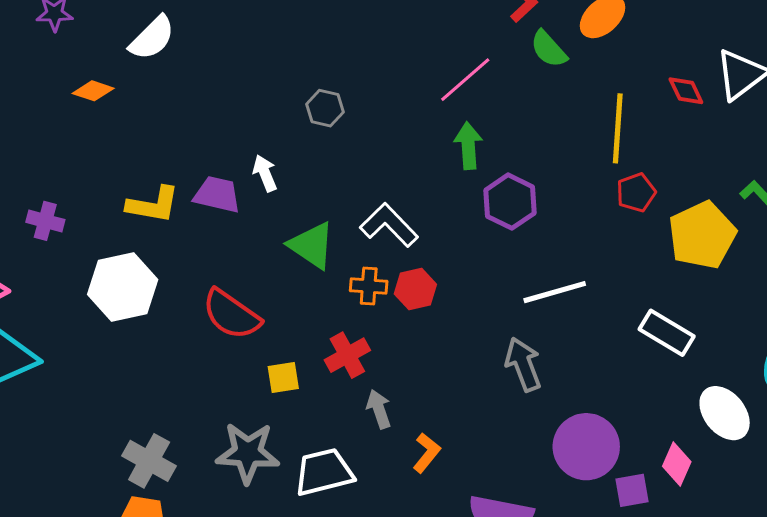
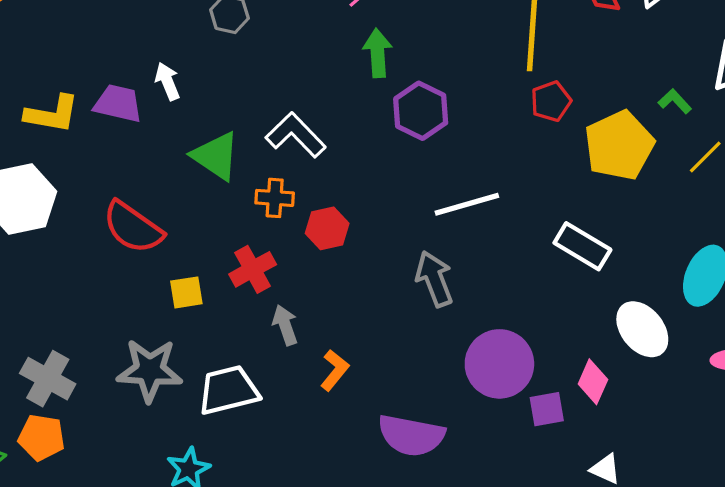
red hexagon: (415, 289) -> (327, 228), moved

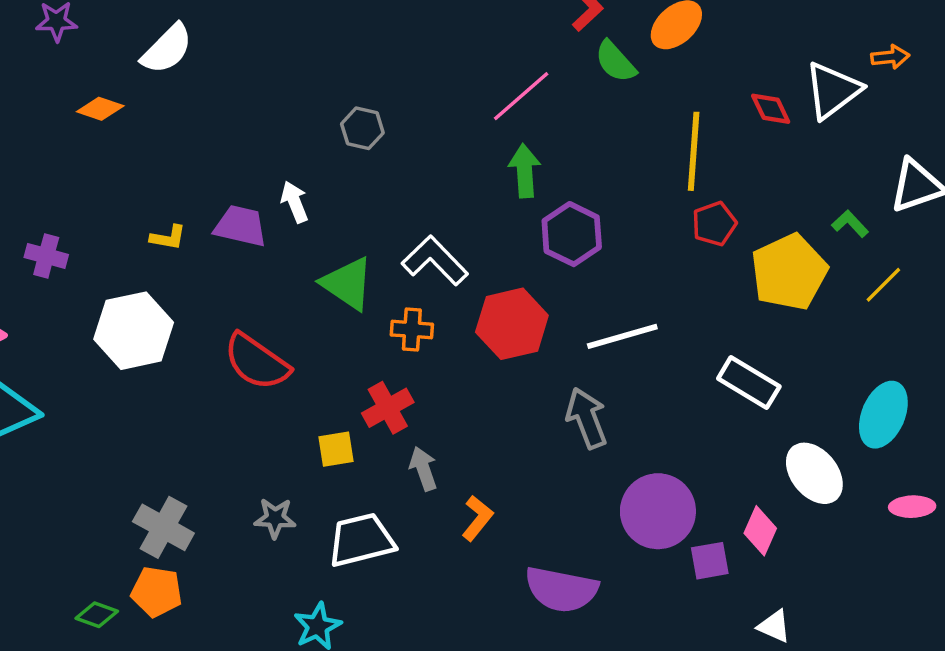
yellow L-shape: (52, 114) -> (168, 238), size x0.6
red hexagon: (327, 228) -> (512, 324), moved, size x1.5
yellow square: (186, 292) -> (336, 449), moved
gray star: (150, 370) -> (275, 518), size x0.6

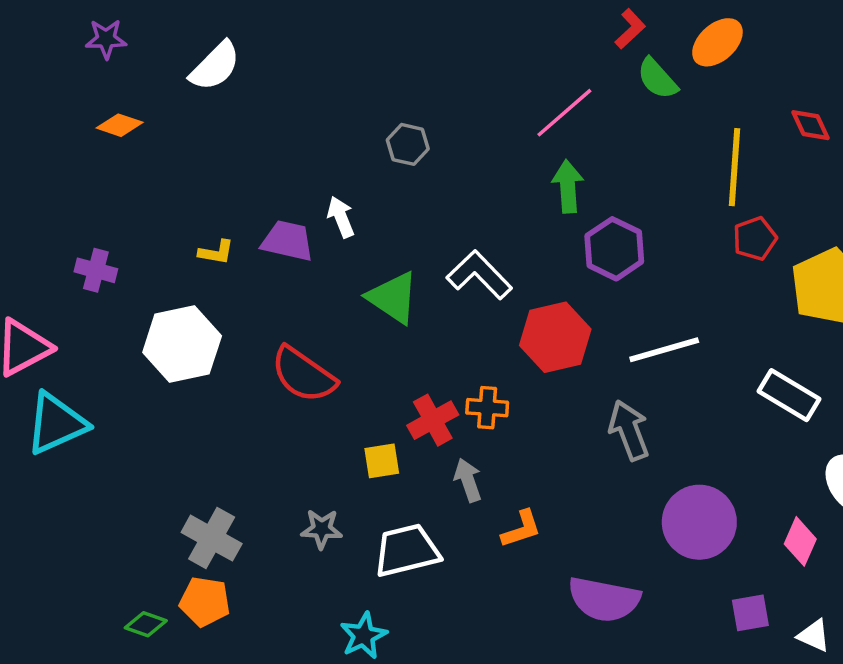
orange diamond: (100, 109) -> (120, 125), moved
orange cross: (412, 330) -> (487, 408), moved
orange L-shape: (477, 518) -> (521, 529), turned 33
purple square: (710, 561) -> (750, 613), moved

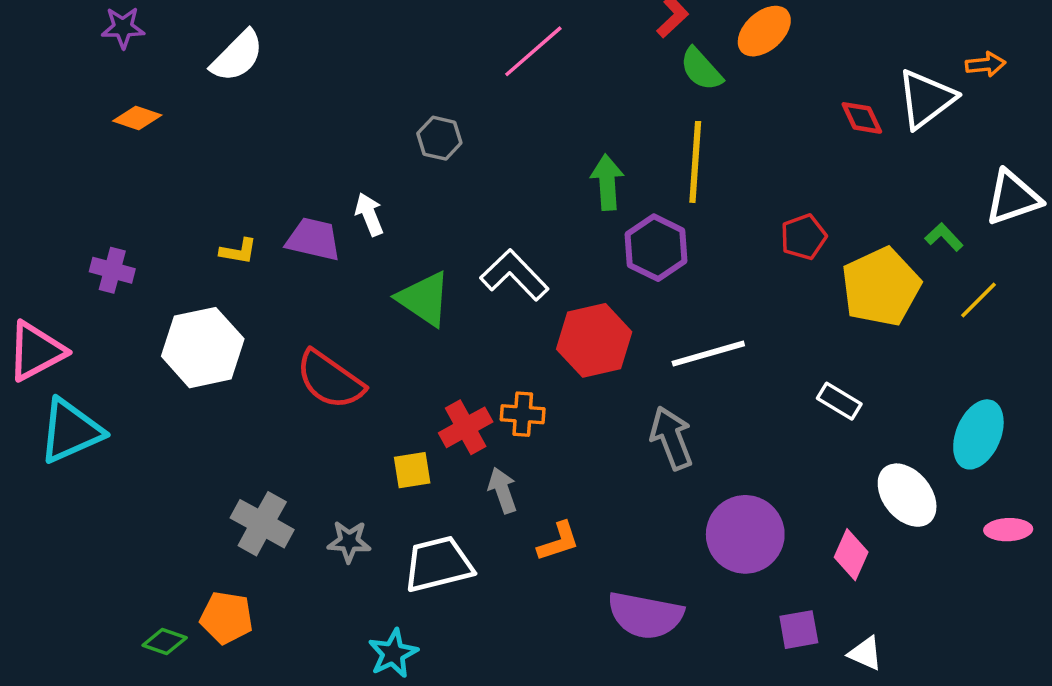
pink line: (564, 113) -> (533, 51), moved
yellow line: (734, 167) -> (695, 162), moved
white rectangle: (789, 395) -> (839, 401), size x0.7
gray cross: (212, 538) -> (262, 524), moved

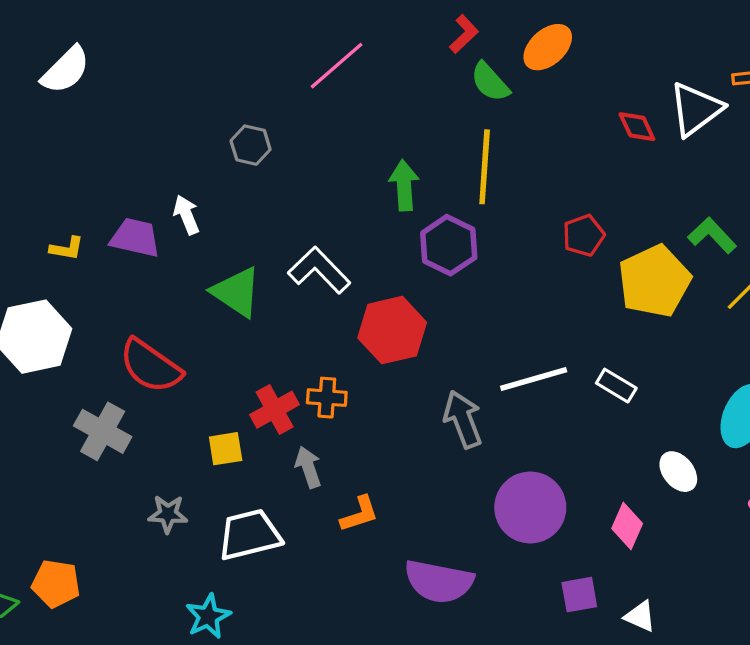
green L-shape: (944, 237) -> (712, 235), size x1.4
white line: (708, 354) -> (534, 379), moved
white ellipse: (907, 495) -> (678, 472), size x0.7
gray cross: (262, 524) -> (103, 431), moved

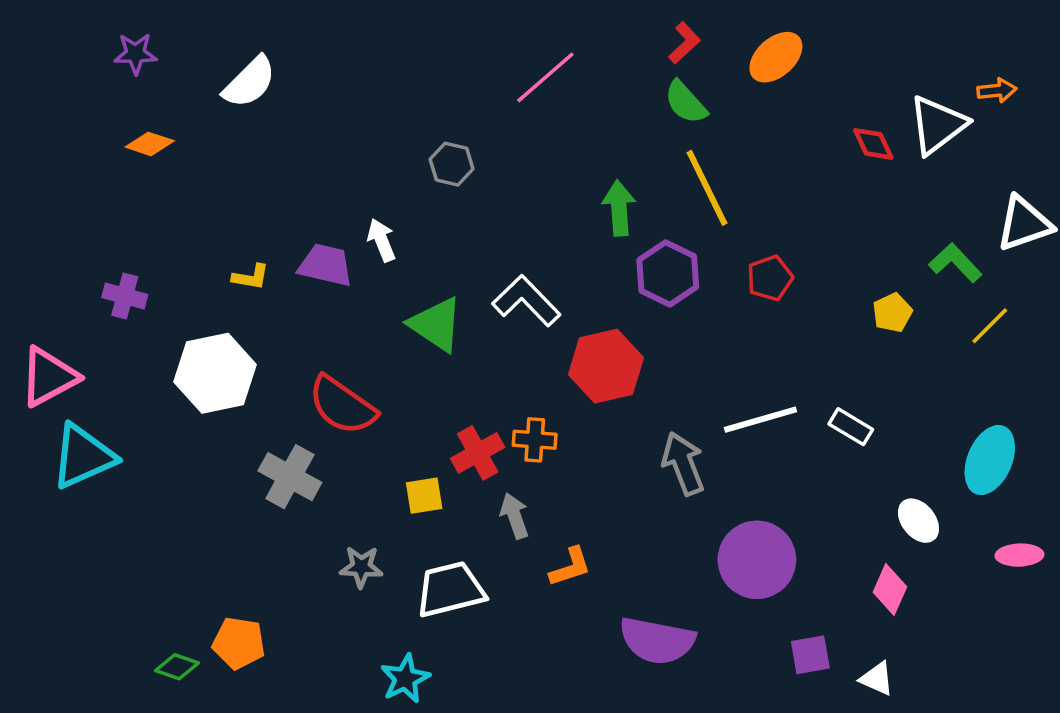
green semicircle: (490, 82) -> (686, 102), moved
yellow line: (485, 167) -> (707, 188), turned -30
red pentagon: (584, 235) -> (770, 278), moved
yellow pentagon: (654, 281) -> (892, 313), size x0.5
pink diamond: (627, 526) -> (890, 589), moved

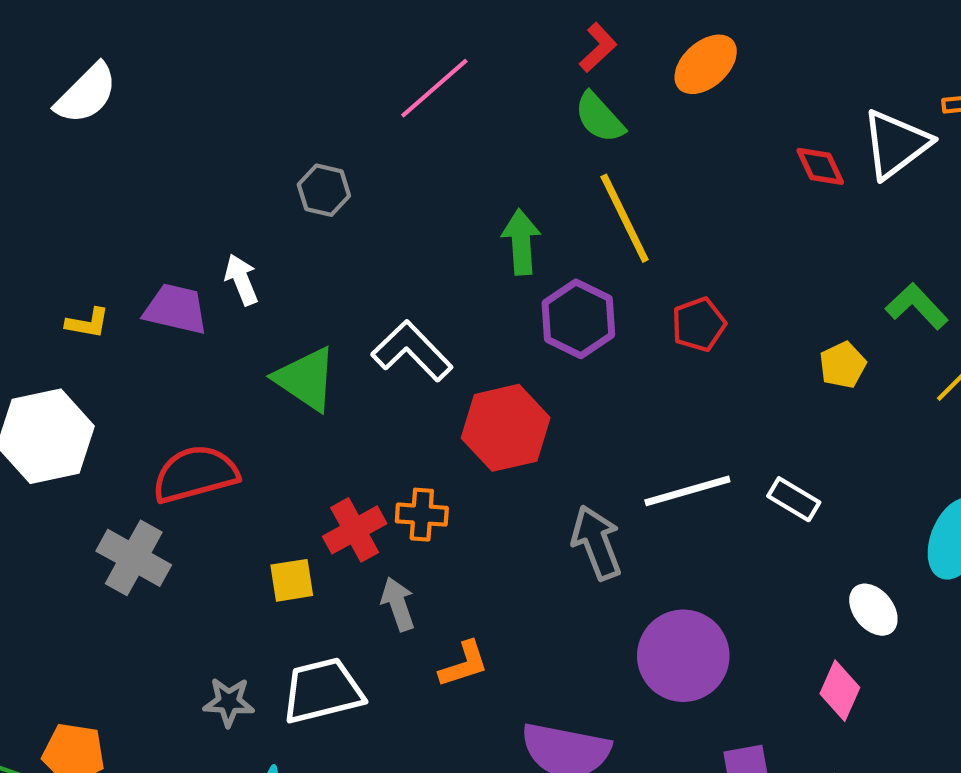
red semicircle: (342, 405) -> (195, 474), turned 130
gray star: (361, 567) -> (229, 702), moved

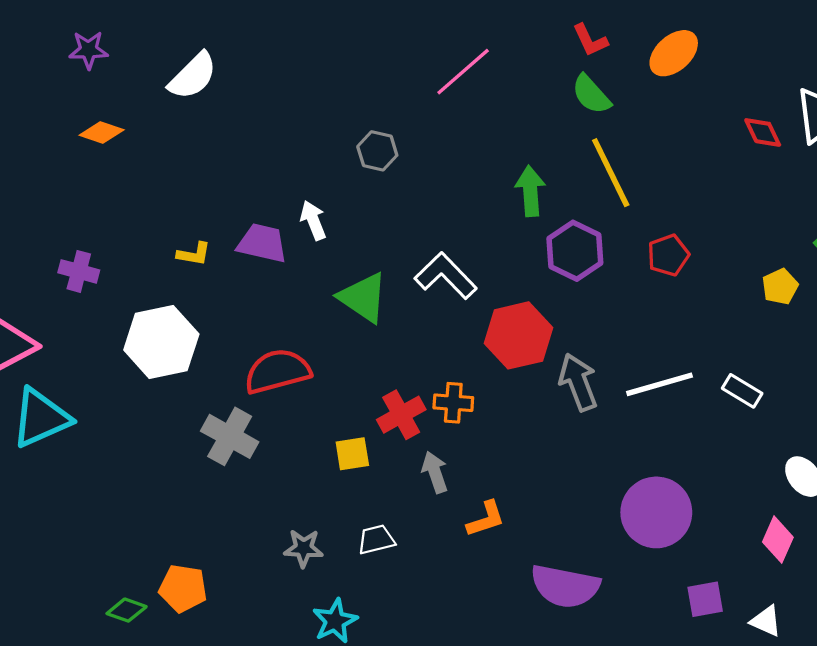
red L-shape: (598, 48) -> (590, 40), turned 108
gray arrow: (597, 543) -> (578, 382), moved
white trapezoid: (323, 691) -> (376, 540), size x0.6

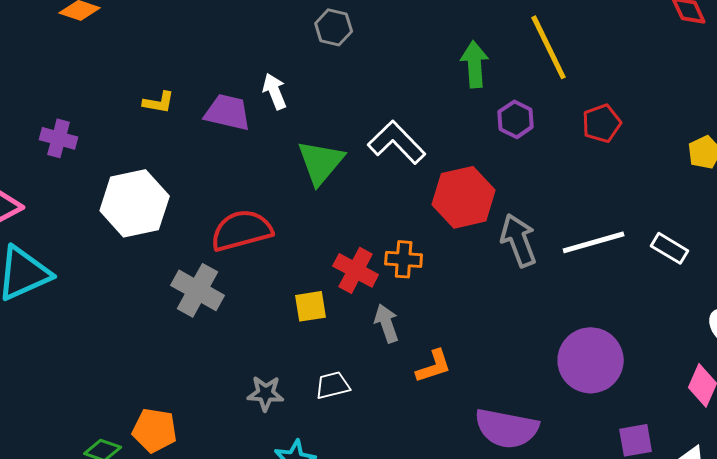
purple hexagon: (575, 251) -> (516, 119), size x0.7
yellow L-shape: (194, 254) -> (159, 102), moved
green triangle: (363, 297) -> (321, 162), turned 36
red cross: (401, 415) -> (356, 270), turned -33

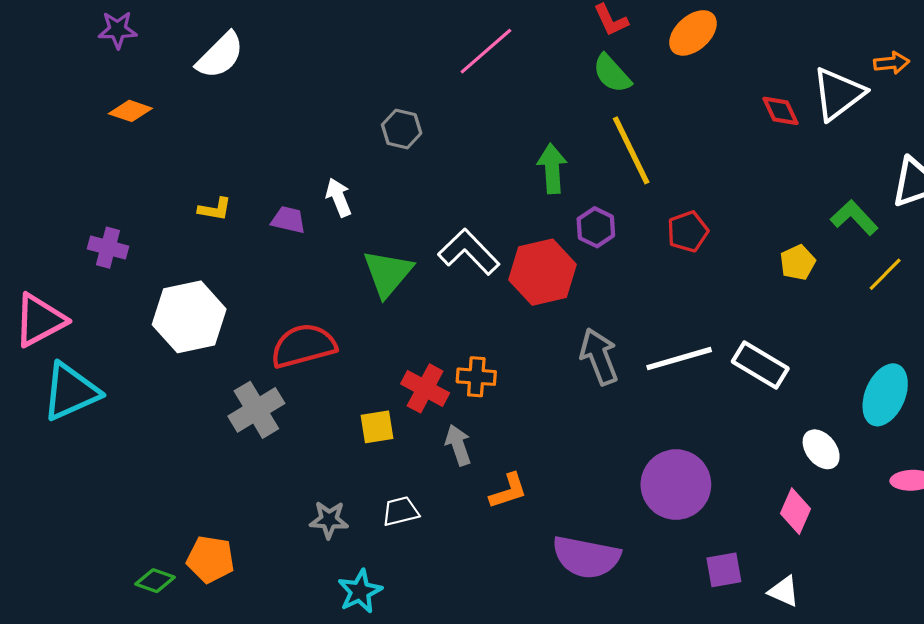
purple trapezoid: (228, 112) -> (288, 220), size x0.7
red hexagon: (464, 197) -> (542, 272), moved
white rectangle: (670, 248) -> (760, 365), size x1.4
gray cross: (198, 290) -> (256, 410), turned 30

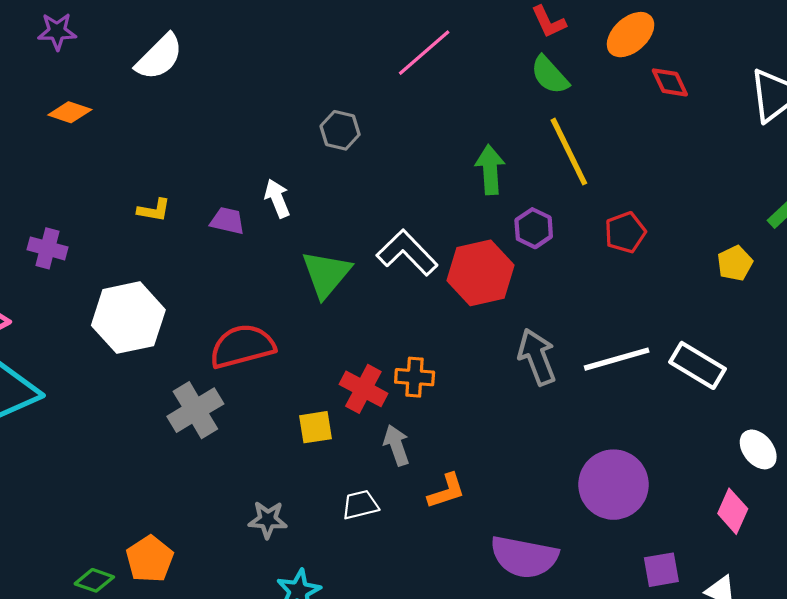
red diamond: (781, 111) -> (670, 82), moved
white trapezoid: (401, 511) -> (360, 505), moved
orange pentagon: (210, 559) -> (150, 559), turned 30

